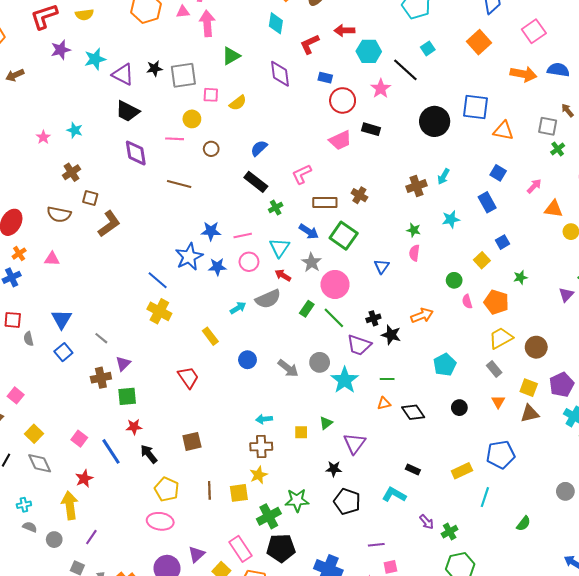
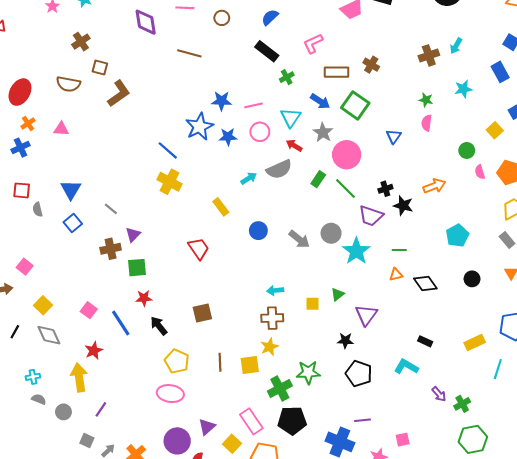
purple line: (376, 545) -> (362, 420), moved

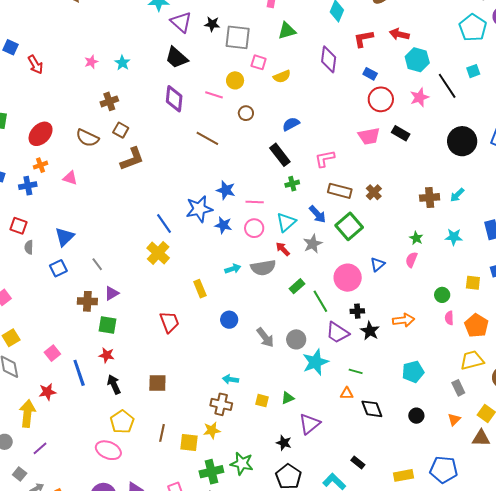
yellow square: (495, 130) -> (473, 283), turned 35
pink circle: (347, 155) -> (348, 278), moved

